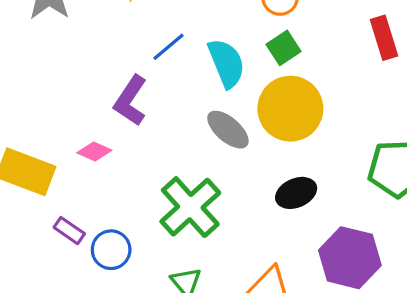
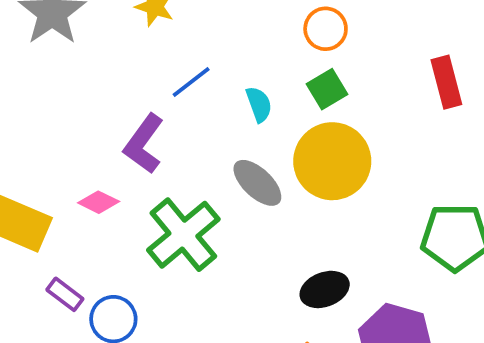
cyan semicircle: (226, 63) -> (259, 104), size x0.6
black ellipse: (296, 193) -> (325, 289), moved
green cross: (190, 207) -> (183, 235), moved

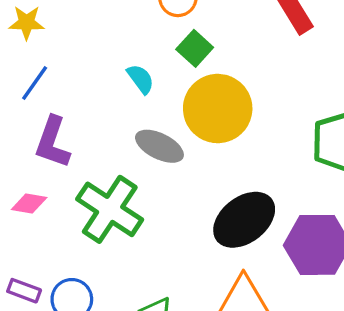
blue line: (191, 82) -> (35, 83), moved
black ellipse: (325, 289) -> (244, 220), size x1.5

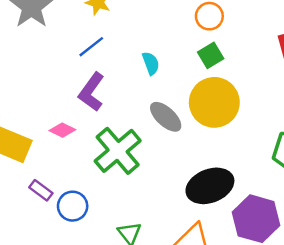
cyan semicircle: (141, 79) -> (151, 63), moved

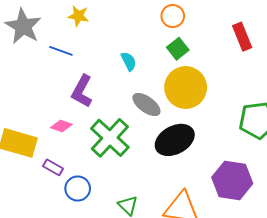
blue line: (91, 47) -> (61, 51), moved, turned 65
black ellipse: (210, 186) -> (175, 140), moved
purple rectangle: (41, 190) -> (53, 167), moved

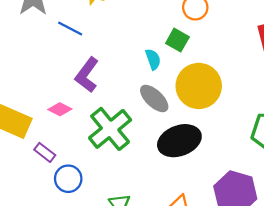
green square: (178, 49) -> (177, 40), moved, turned -30
cyan semicircle: (129, 61) -> (153, 59), moved

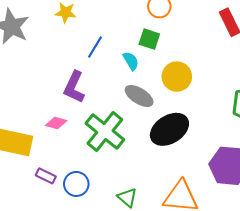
blue line: (70, 29) -> (95, 47), moved, turned -75
yellow circle: (199, 86) -> (177, 77), size x0.7
purple rectangle: (45, 152) -> (46, 176), moved

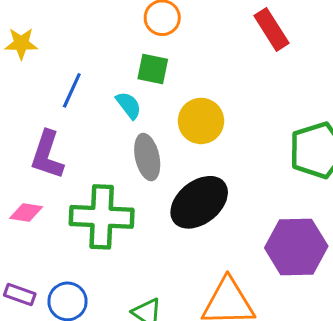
gray ellipse: (139, 96) -> (147, 157), turned 52
green cross: (105, 131) -> (102, 217), turned -30

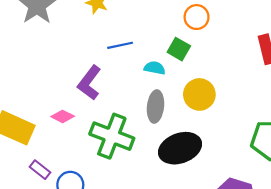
blue line: (72, 90) -> (120, 45), turned 35
cyan semicircle: (129, 105) -> (155, 68), turned -60

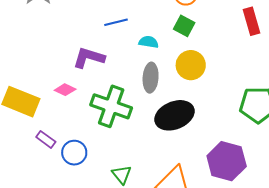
green square: (179, 49) -> (184, 26), moved
purple L-shape: (89, 83) -> (89, 58), turned 72

